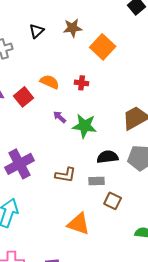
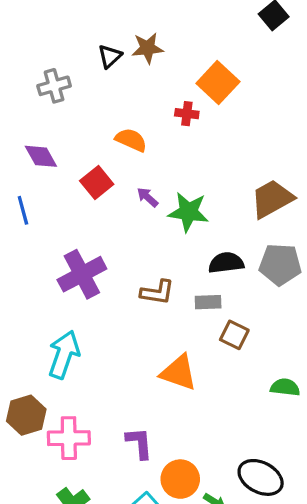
brown star: (73, 28) -> (147, 48), moved
red cross: (82, 83) -> (187, 114), moved
red square: (24, 97) -> (97, 182), moved

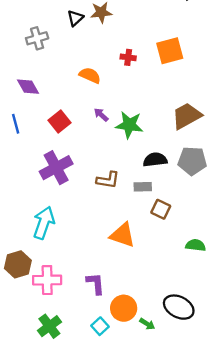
orange square: (218, 83) -> (170, 51), moved, turned 32
red square: (97, 182) -> (60, 121), moved

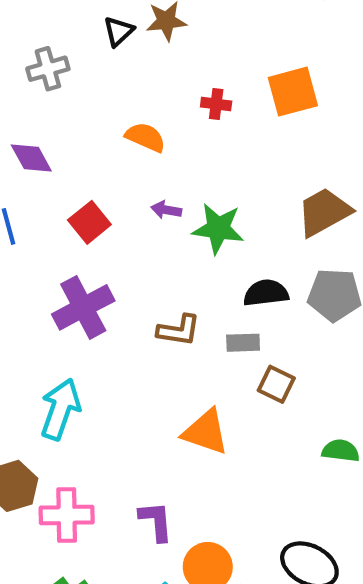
purple arrow: (101, 115) -> (166, 210), turned -32

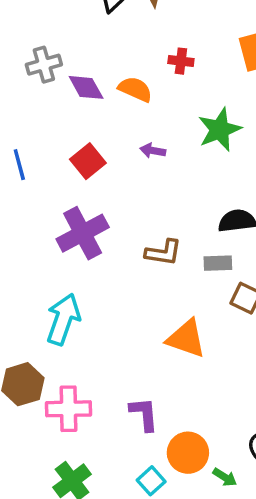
gray cross: (48, 69) -> (44, 65), moved
red cross: (216, 104) -> (181, 61), moved
purple diamond: (31, 158) -> (86, 87), moved
green star: (218, 229) -> (220, 130), moved, turned -30

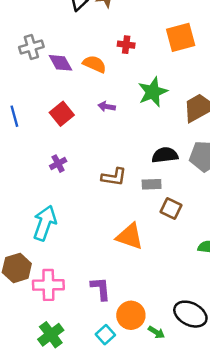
purple cross: (83, 233) -> (58, 164), size x0.5

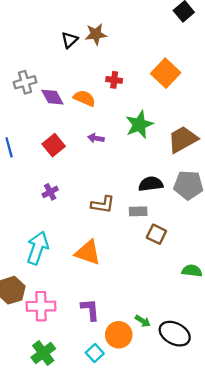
orange square: (181, 37) -> (166, 73), turned -32
orange triangle: (130, 236) -> (88, 252), moved
green arrow: (156, 332) -> (143, 321), moved

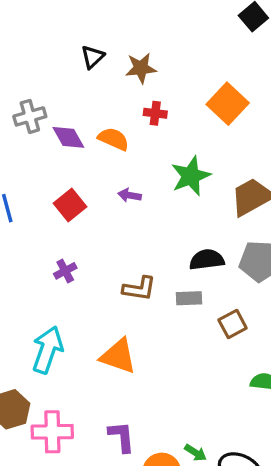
brown star: (96, 34) -> (141, 68), moved
brown square: (156, 234) -> (233, 324), moved, turned 36

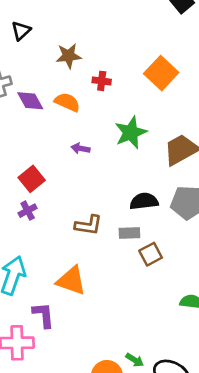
black triangle: (93, 57) -> (21, 31), moved
brown star: (141, 68) -> (69, 56), moved
red square: (70, 205) -> (32, 179), moved
brown square: (233, 324) -> (151, 254), moved
purple L-shape: (122, 437) -> (43, 315), moved

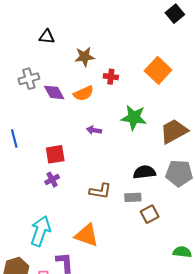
black triangle: (21, 31) -> (47, 37), turned 49
orange semicircle: (67, 102) -> (84, 93), turned 132
green star: (131, 133) -> (134, 118), turned 30
red square: (32, 179) -> (55, 154), turned 30

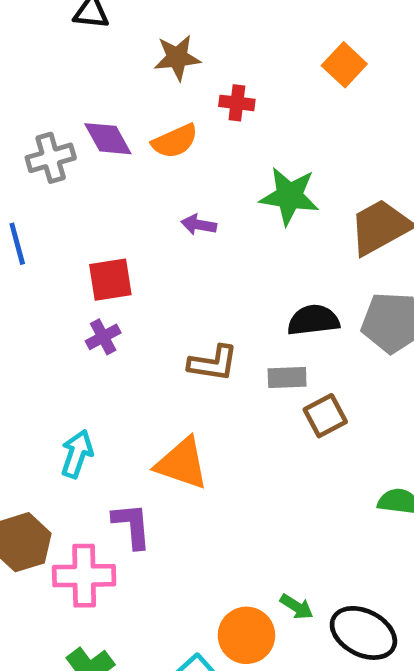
orange square: (158, 70) -> (344, 65), moved, size x0.7
gray cross: (29, 79) -> (51, 158), moved
cyan arrow: (40, 231) -> (77, 454), size x0.7

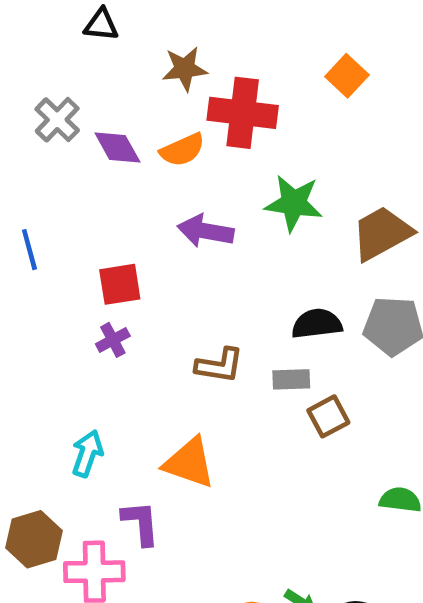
red cross: (237, 103) -> (243, 113), size x2.0
gray cross: (51, 158) -> (57, 120), moved, turned -30
purple arrow: (199, 225) -> (206, 231), size x1.6

